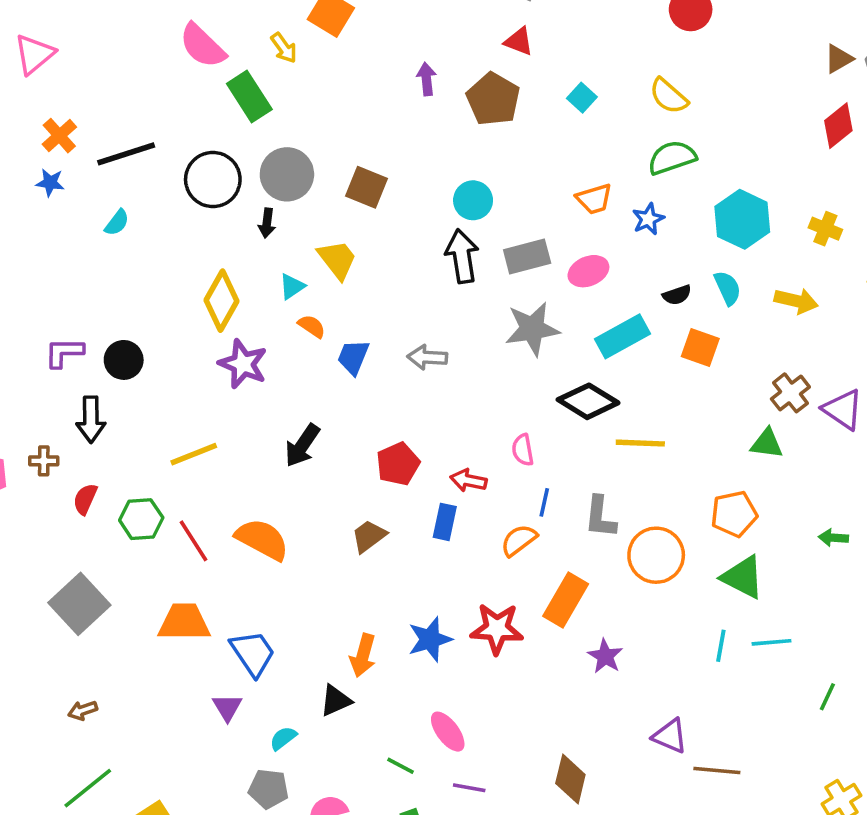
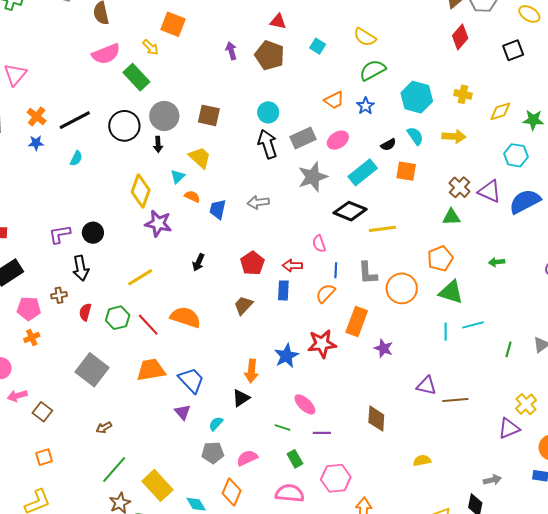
pink semicircle: (202, 46) -> (106, 54), turned -56
black arrow: (302, 446) -> (198, 262), size x0.7

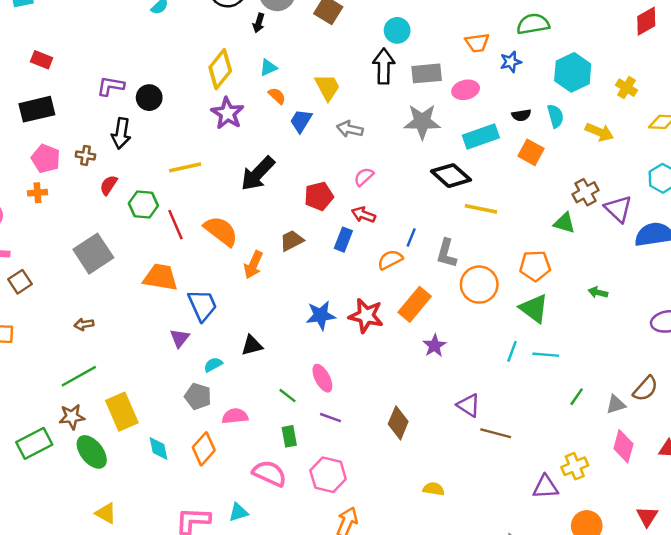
yellow trapezoid: (200, 158) -> (327, 87), moved
pink semicircle: (319, 244) -> (364, 177), moved, turned 48
black arrow: (198, 262) -> (258, 174), size x1.8
orange arrow: (251, 371) -> (253, 265), moved

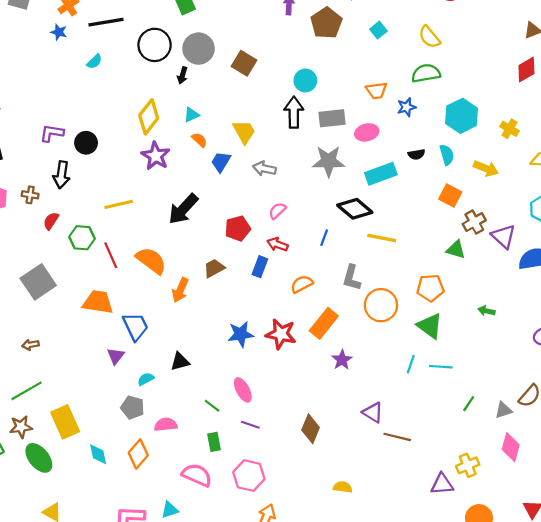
orange square: (531, 152) -> (450, 195), moved
blue line: (411, 237) -> (324, 238), moved

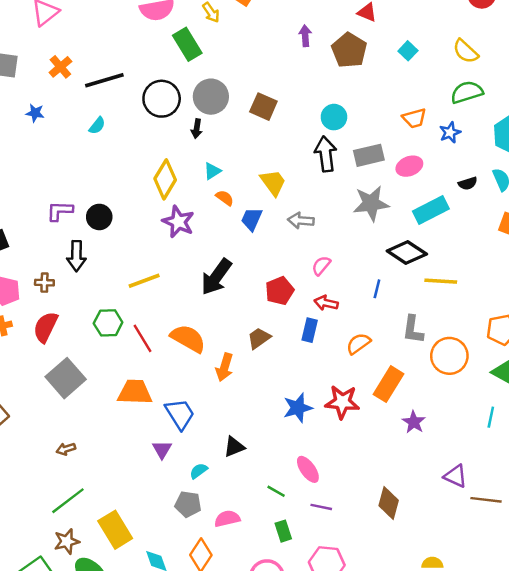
blue star: (59, 32) -> (35, 113), moved
red semicircle: (51, 221) -> (46, 327), moved, size x1.5

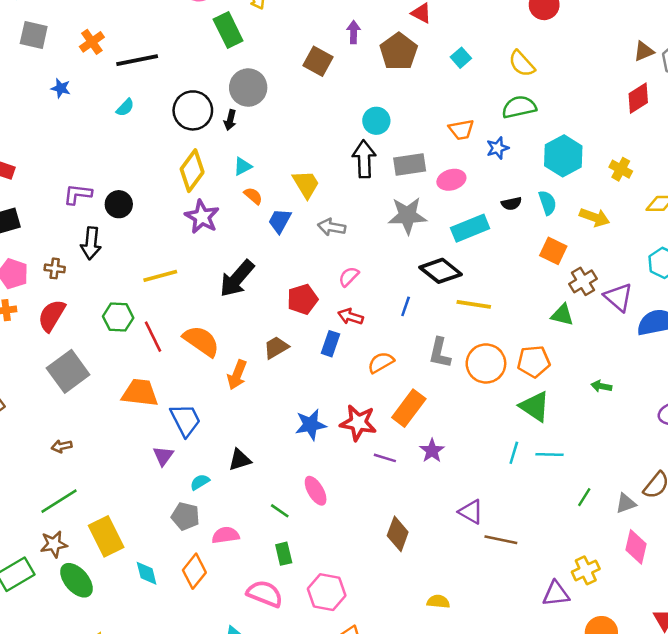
black circle: (162, 99) -> (193, 110), moved
brown square: (263, 107) -> (318, 61), moved
orange circle: (449, 356) -> (486, 363), moved
purple line: (321, 507) -> (385, 458), moved

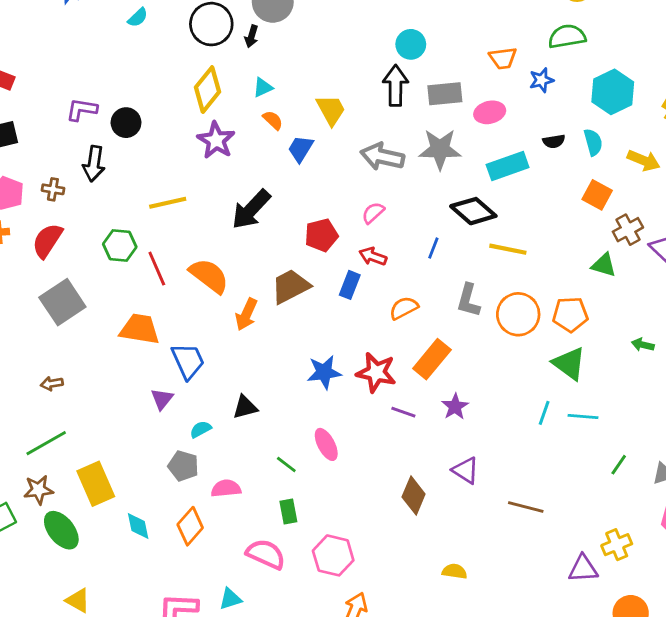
gray arrow: (332, 227) -> (382, 157), moved, size x1.4
brown trapezoid: (276, 347) -> (290, 286), size x1.4
purple triangle: (471, 512) -> (466, 470), moved

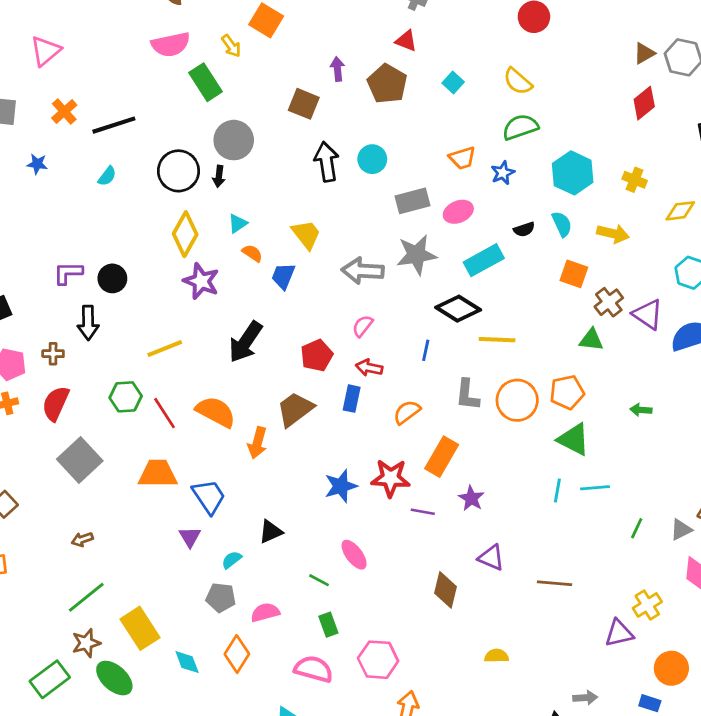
black arrow: (396, 86) -> (327, 162), moved

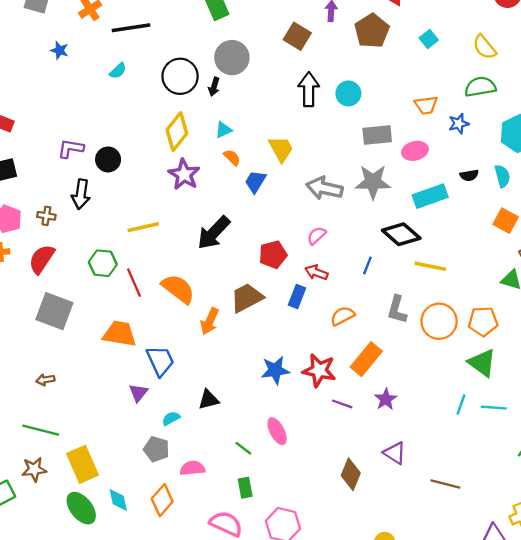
gray square: (80, 460) -> (54, 311), turned -36
green line: (86, 597) -> (41, 430), turned 44
green ellipse: (114, 678) -> (81, 508), moved

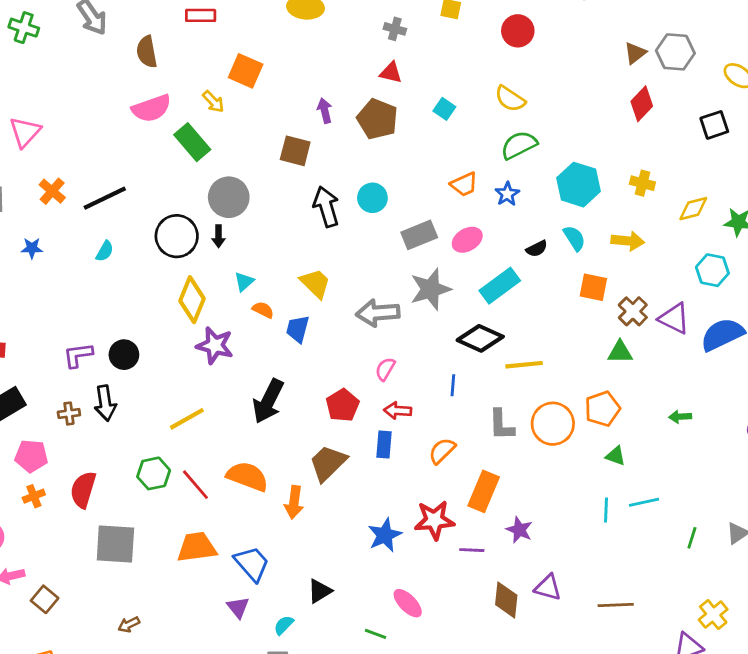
brown cross: (46, 216) -> (69, 413), moved
green triangle: (482, 363) -> (616, 456), size x0.6
brown diamond: (351, 474) -> (506, 600), moved

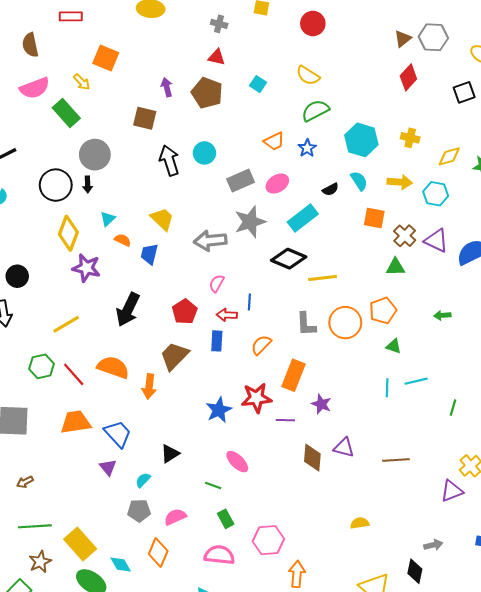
cyan hexagon: (712, 270) -> (436, 194), moved
blue line: (453, 385) -> (249, 302), moved

